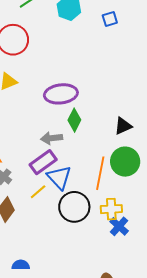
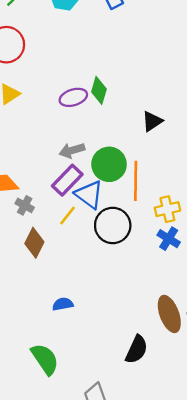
purple ellipse: (61, 94) -> (73, 97), size x0.7
green diamond: (74, 120) -> (99, 90), moved
green circle: (125, 162) -> (109, 164), moved
yellow cross: (111, 209) -> (167, 209), moved

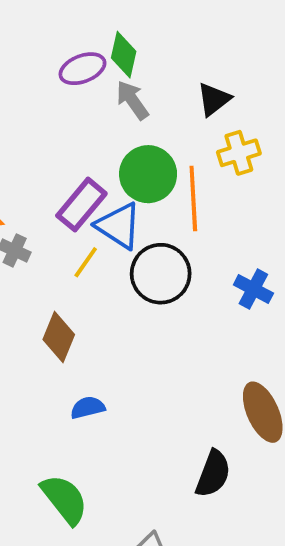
gray arrow: (72, 150) -> (132, 100), moved, turned 75
yellow cross: (167, 209) -> (239, 153), moved
brown diamond: (34, 243) -> (59, 337), moved

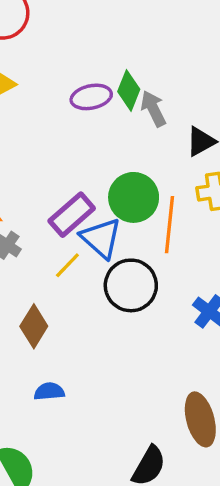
gray arrow: (132, 100) -> (153, 109), moved

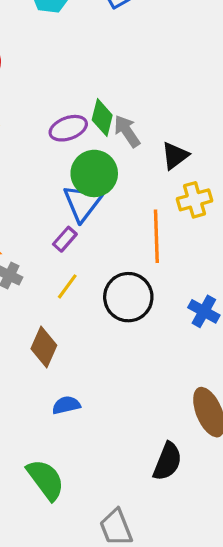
green circle: (134, 197) -> (94, 173), moved
purple rectangle: (72, 215) -> (65, 239), size x0.6
blue triangle: (101, 238) -> (82, 203), moved, turned 33

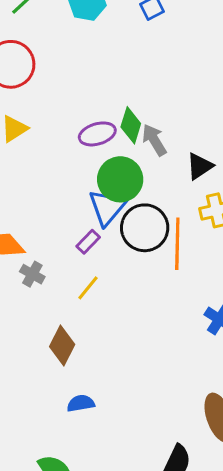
black circle: (128, 297) -> (145, 228), moved

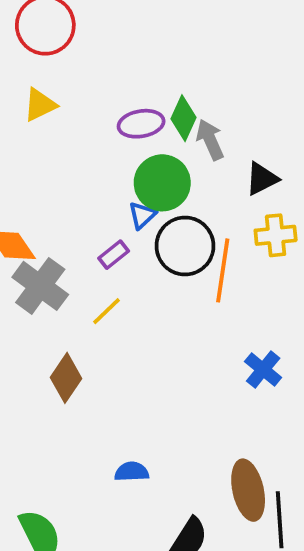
blue triangle: (107, 207) -> (142, 215), size x0.6
gray cross: (32, 274) -> (40, 286), size x1.8
blue semicircle: (81, 403) -> (132, 472), moved

